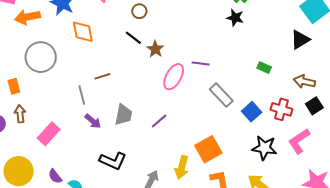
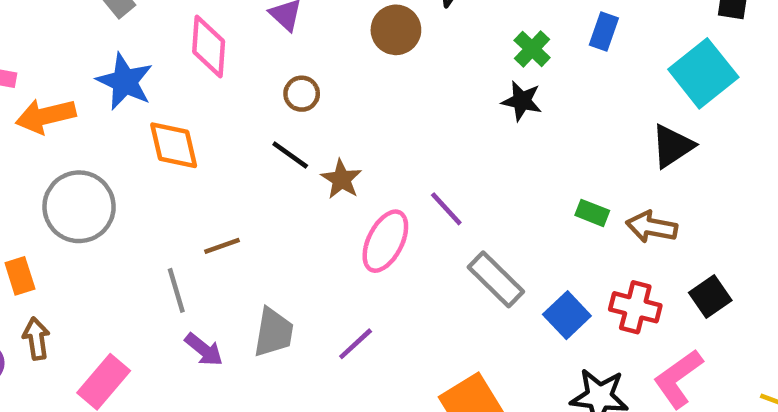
purple line: (201, 64) -> (446, 209), turned 42
brown arrow: (304, 81) -> (652, 227), moved

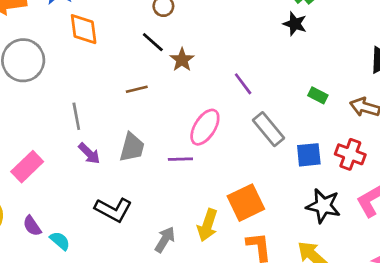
green rectangle: (592, 213) -> (318, 95), moved
pink ellipse: (385, 241) -> (205, 127), moved
brown line: (222, 246) -> (137, 89), moved
blue square: (567, 315) -> (309, 155), turned 32
purple line: (356, 344) -> (180, 159), turned 35

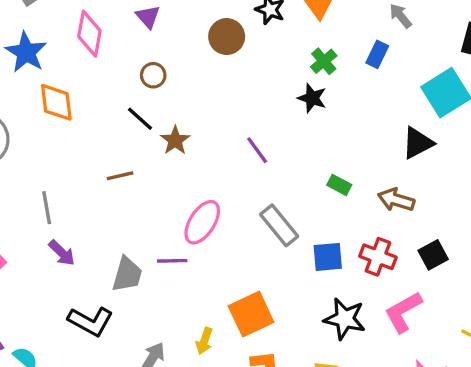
purple line: (243, 84) -> (257, 150), moved
gray trapezoid: (132, 147) -> (127, 274), moved
yellow arrow: (207, 225) -> (204, 341), size x0.7

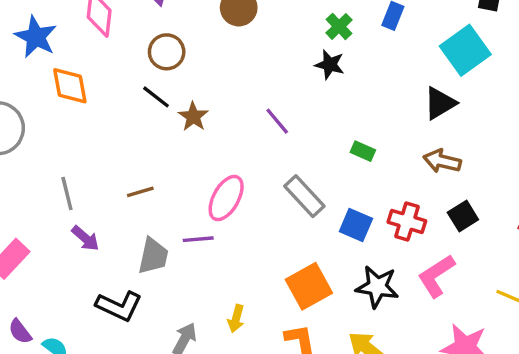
brown circle: (153, 75) -> (167, 52), size x1.4
brown line: (120, 176) -> (140, 192), moved
brown arrow: (396, 200) -> (442, 161), moved
blue square: (328, 257) -> (356, 225), turned 32
orange square: (251, 314) -> (309, 286), moved

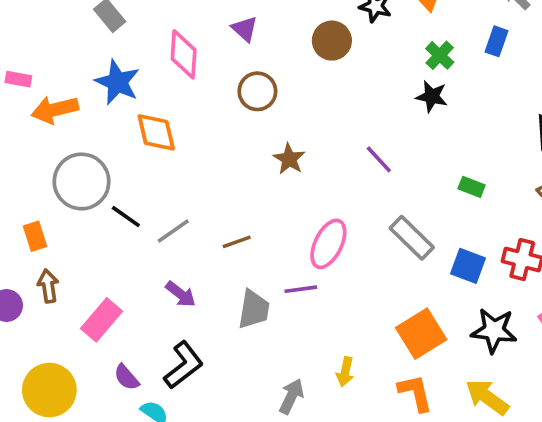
black line: (156, 97) -> (126, 216), moved
gray line: (67, 193) -> (173, 231), moved, turned 72
black L-shape: (119, 306) -> (184, 365), moved, turned -60
purple semicircle: (20, 332) -> (126, 377), moved

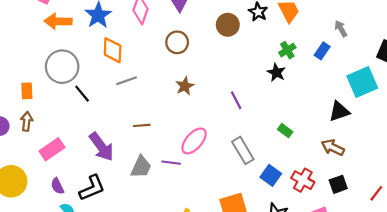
gray line: (173, 231) -> (127, 81), moved
purple arrow: (181, 294) -> (101, 147), size x1.6

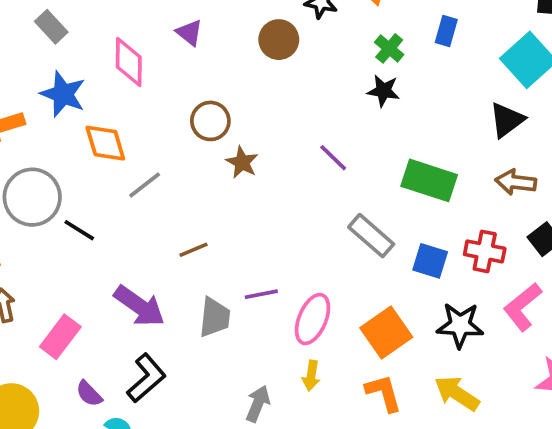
brown circle: (177, 42) -> (210, 121), moved
green rectangle: (285, 131) -> (429, 180), size x2.0
pink ellipse: (194, 141) -> (313, 319), moved

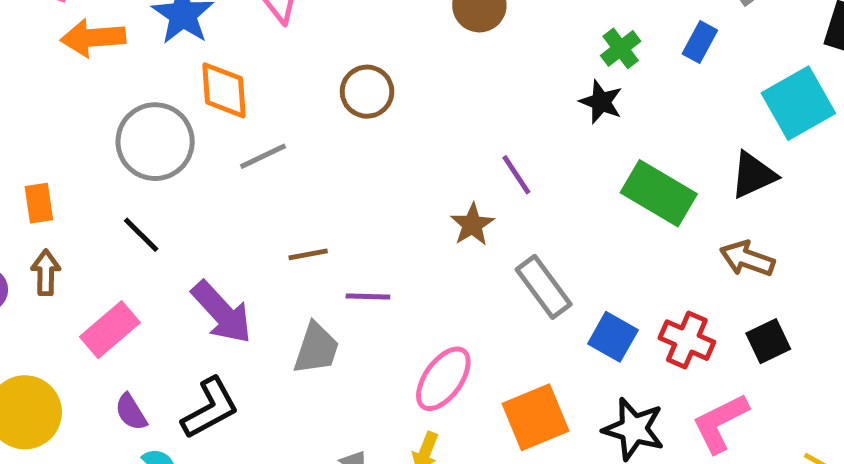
brown star: (242, 162) -> (472, 225), moved
green rectangle: (429, 180) -> (659, 193), moved
gray circle: (32, 197) -> (155, 142), moved
black line: (79, 230) -> (141, 235), moved
purple line: (261, 294) -> (368, 296), moved

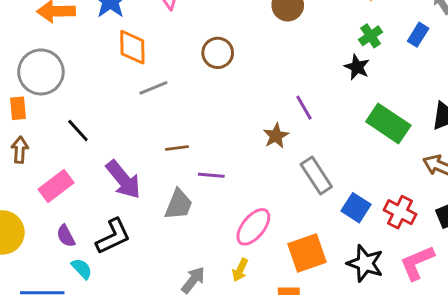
gray circle: (155, 142) -> (41, 72), moved

